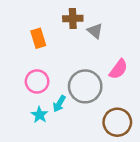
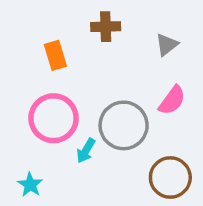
gray triangle: (95, 31) -> (167, 45), moved, turned 42
pink circle: (37, 81) -> (54, 118), size x1.4
cyan star: (39, 115) -> (30, 185), moved

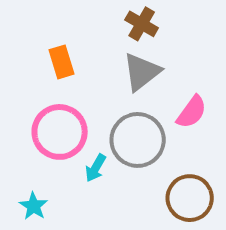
brown cross: (106, 27) -> (142, 24), moved, turned 32
gray triangle: (167, 45) -> (142, 72), moved, size x1.5

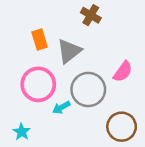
gray triangle: (142, 72) -> (69, 51), moved
cyan arrow: (96, 168) -> (61, 107), turned 30

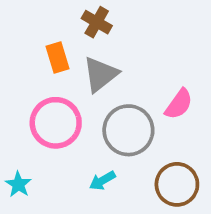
brown cross: (91, 15) -> (97, 22), moved
cyan arrow: (61, 107) -> (102, 181), moved
cyan star: (22, 132) -> (18, 184), moved

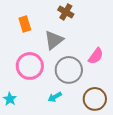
brown cross: (97, 22) -> (66, 12), moved
orange rectangle: (58, 58) -> (25, 24), moved

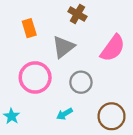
pink semicircle: (96, 56) -> (113, 48), moved, size x1.4
gray circle: (69, 70) -> (81, 82), size x0.7

